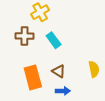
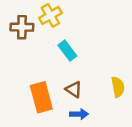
brown cross: (25, 36) -> (22, 27), moved

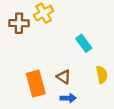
cyan rectangle: (67, 51) -> (84, 43), moved

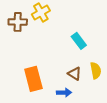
brown triangle: (64, 77) -> (75, 74), moved

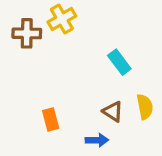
orange rectangle: (33, 79) -> (51, 119), size x0.6

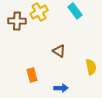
cyan rectangle: (119, 62) -> (75, 11), moved
brown triangle: (113, 111) -> (59, 51), moved

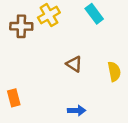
yellow semicircle: (91, 67) -> (114, 72), moved
orange rectangle: (32, 75) -> (14, 98), moved

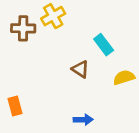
cyan rectangle: (94, 14) -> (104, 45), moved
yellow semicircle: (114, 72) -> (124, 77), turned -96

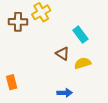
yellow semicircle: (124, 77) -> (83, 63), moved

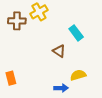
yellow semicircle: (83, 63) -> (78, 75), moved

